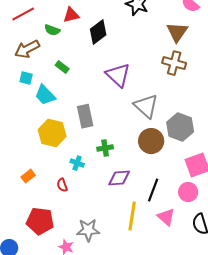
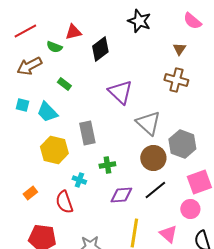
brown triangle: (177, 32) -> (179, 49), size x0.6
cyan square: (26, 78) -> (22, 105), moved
red semicircle: (62, 185) -> (64, 202), size x1.6
black line: (153, 190) -> (155, 190), moved, turned 30

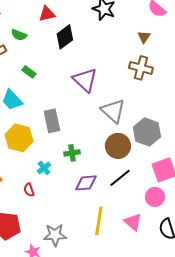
red triangle: (73, 32) -> (47, 14), moved
cyan cross: (79, 180) -> (44, 168), turned 32
red semicircle: (64, 202) -> (29, 190), size x0.6

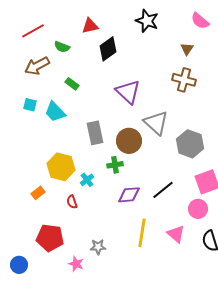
yellow hexagon: (19, 138) -> (61, 167), moved
brown circle: (118, 146) -> (129, 141), moved
gray star: (55, 235) -> (98, 247), size x0.7

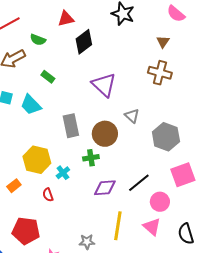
gray triangle: (156, 123) -> (132, 116), size x0.6
pink circle: (198, 209) -> (160, 202), moved
gray star: (98, 247) -> (87, 242), moved

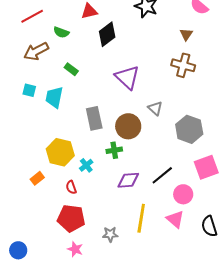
cyan trapezoid: (31, 105) -> (54, 97), turned 55
red pentagon: (26, 231) -> (71, 218), moved

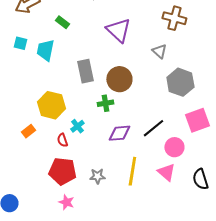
gray triangle: (155, 108) -> (159, 51), moved
cyan cross: (86, 165) -> (77, 126), moved
gray star: (110, 234) -> (97, 176), moved

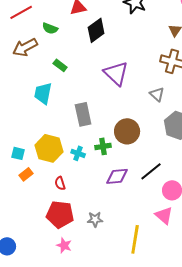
cyan square: (20, 43) -> (18, 153), moved
brown circle: (119, 79) -> (127, 131), moved
cyan cross: (77, 126) -> (78, 153), moved, turned -32
yellow line: (132, 171) -> (135, 239), moved

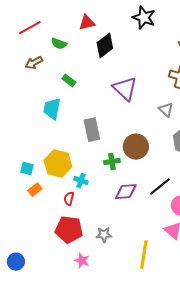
brown arrow: (25, 47) -> (34, 63), size x0.7
cyan cross: (78, 153) -> (81, 181), moved
red semicircle: (60, 183) -> (69, 199), turned 32
pink star: (64, 245) -> (82, 261), moved

